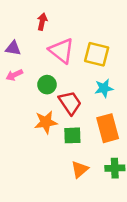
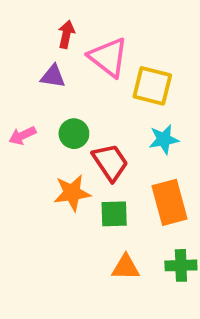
purple triangle: (13, 48) -> (53, 76), moved
pink triangle: (62, 51) -> (108, 57), moved
pink arrow: (14, 75) -> (22, 136), moved
orange triangle: (80, 169) -> (126, 267), turned 42

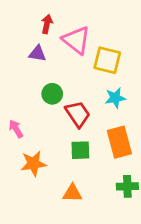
pink arrow: (22, 136) -> (16, 129), moved, turned 84
orange star: (72, 193) -> (33, 164), moved
orange triangle: (126, 267) -> (72, 193), moved

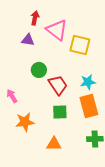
cyan star: (115, 98) -> (88, 82), moved

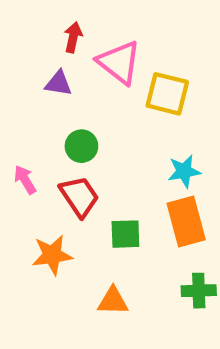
red trapezoid: (58, 85) -> (79, 196), moved
pink arrow: (12, 96) -> (25, 180), moved

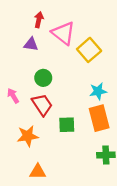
yellow square: (167, 94) -> (89, 50), turned 35
orange triangle: (113, 301) -> (38, 172), moved

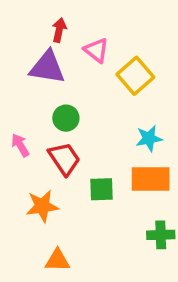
pink triangle: (63, 33) -> (96, 50), size x0.7
purple triangle: (31, 44) -> (47, 67), size x1.6
orange rectangle: (99, 118) -> (151, 179), turned -75

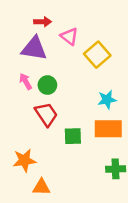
red arrow: (59, 30) -> (43, 22), turned 77
pink arrow: (20, 145) -> (26, 81), moved
orange star: (42, 206) -> (24, 160), moved

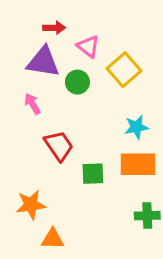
green circle: (47, 85) -> (77, 82), moved

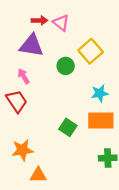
pink triangle: (88, 46) -> (61, 23), moved
green circle: (77, 82) -> (66, 66), moved
red trapezoid: (59, 146) -> (17, 101), moved
green square: (93, 174) -> (68, 127), turned 36

